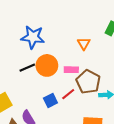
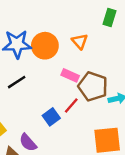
orange circle: (47, 65) -> (45, 46), moved
pink rectangle: (71, 70) -> (70, 75), turned 32

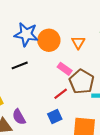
blue square: (51, 117) -> (55, 116), moved

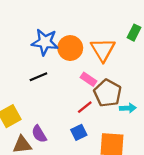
orange triangle: (78, 42) -> (103, 50), size x1.6

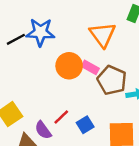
orange circle: (70, 48) -> (69, 66), moved
black line: (38, 77) -> (16, 39), moved
red line: (85, 107) -> (61, 117), moved

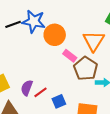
orange triangle: (103, 35) -> (94, 41), moved
orange circle: (69, 66) -> (55, 35), moved
purple semicircle: (43, 130) -> (27, 88), moved, turned 49

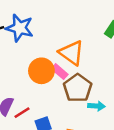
orange circle: (55, 35) -> (41, 71), moved
orange triangle: (94, 41) -> (71, 53), moved, turned -30

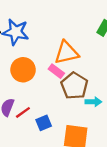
orange triangle: (71, 53) -> (66, 53), turned -45
orange circle: (41, 71) -> (23, 70), moved

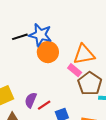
orange circle: (23, 70) -> (48, 52), moved

